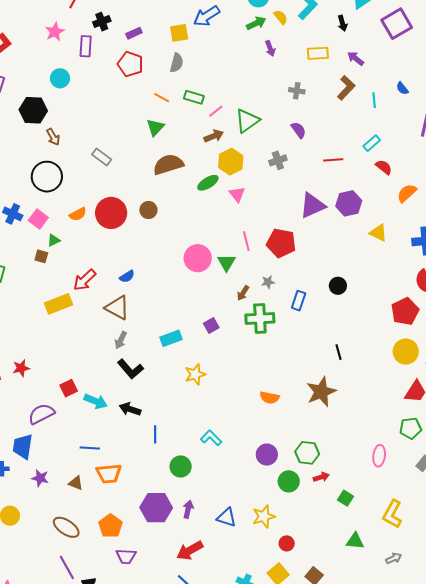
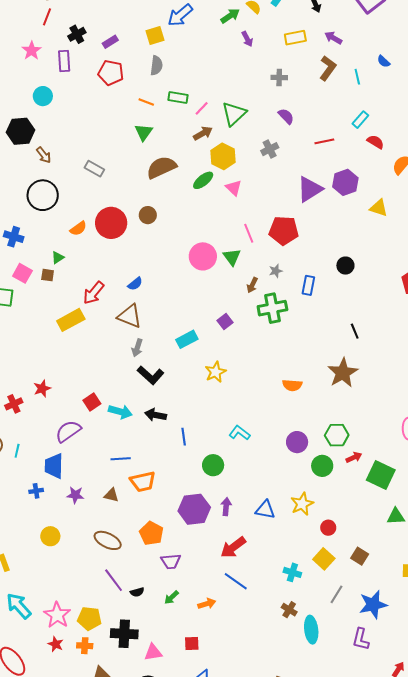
pink square: (38, 219) -> (22, 273), moved
green square: (346, 498) -> (381, 475), size x1.8

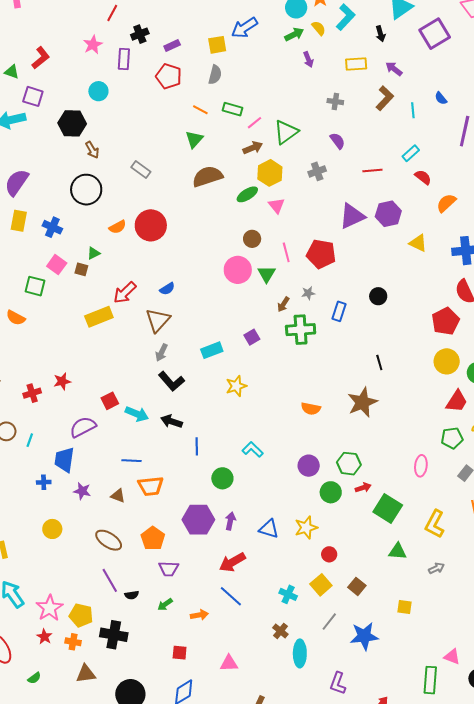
brown circle: (148, 215) -> (252, 239), moved
brown triangle: (130, 316) -> (158, 320), turned 44
purple L-shape: (361, 639) -> (338, 683), moved
pink triangle: (153, 652) -> (229, 663), moved

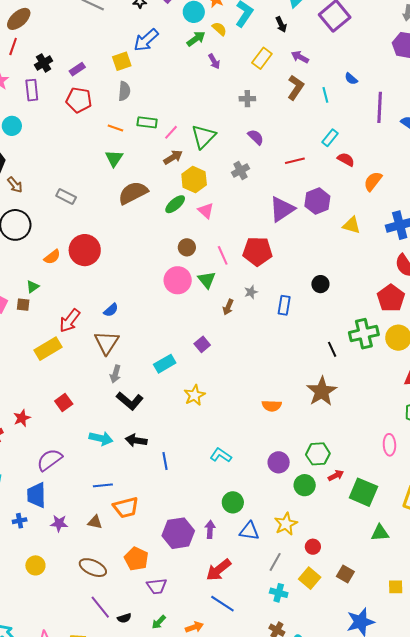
yellow rectangle: (356, 64) -> (262, 58), turned -40
green cross: (301, 330) -> (364, 334), moved
red square: (110, 401) -> (64, 402), moved
green circle: (222, 478) -> (233, 502), moved
gray line: (329, 622) -> (275, 562), moved

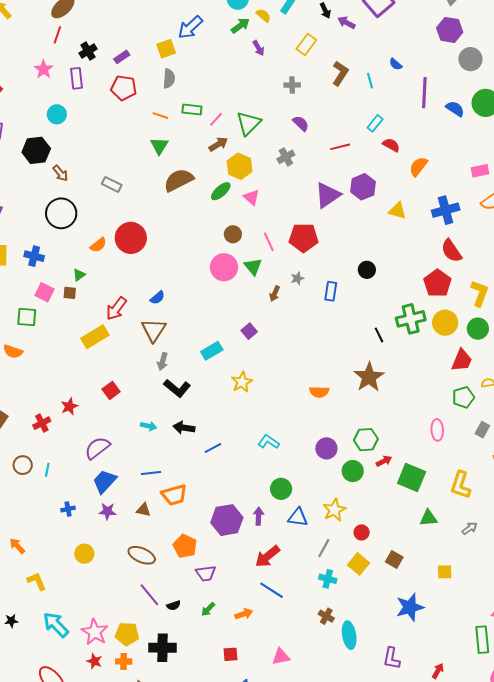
purple arrow: (300, 57) -> (346, 23), moved
cyan arrow: (101, 438) -> (149, 426), size x0.7
blue line: (165, 461) -> (213, 448), turned 72
blue trapezoid: (36, 495) -> (105, 481), moved, turned 44

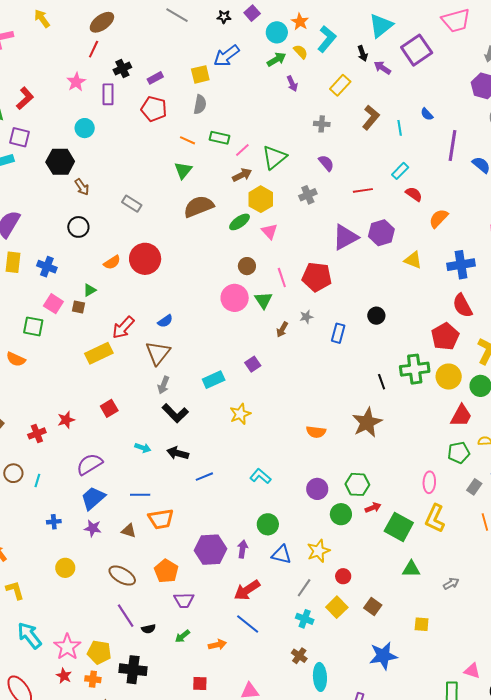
black circle: (61, 213) -> (78, 227), size x0.7
yellow L-shape: (461, 485) -> (435, 518), moved

